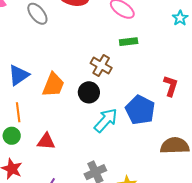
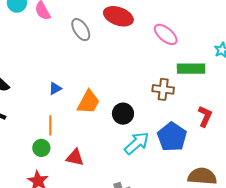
green rectangle: (129, 42) -> (191, 69), moved, size x1.5
brown cross: (101, 66) -> (163, 89), moved, turned -30
blue triangle: (19, 75) -> (55, 88), size x0.6

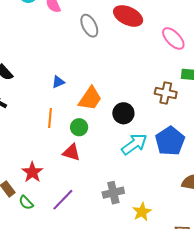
green circle: (41, 148) -> (79, 127), moved

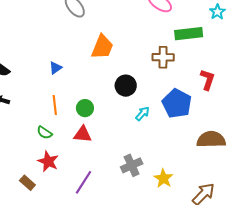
orange trapezoid: (90, 99) -> (102, 47), moved
cyan arrow: (134, 144) -> (142, 114), size x0.6
green semicircle: (26, 203) -> (44, 133), moved

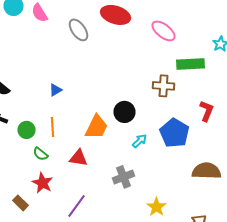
orange trapezoid: (102, 47) -> (96, 127), moved
green circle: (85, 108) -> (26, 130), moved
gray cross: (132, 165) -> (124, 177), moved

